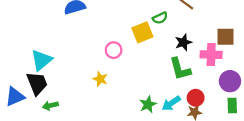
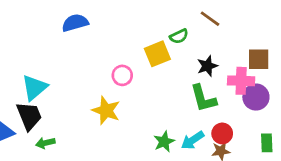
yellow star: (100, 79) -> (106, 111), size x1.5
purple circle: (230, 81) -> (256, 97), moved

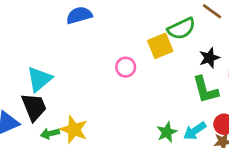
green semicircle: (179, 36) -> (181, 29), size x1.5
yellow star: (106, 111) -> (74, 130), moved

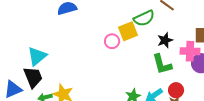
pink circle: (126, 67) -> (112, 41), moved

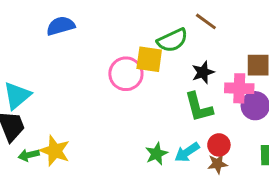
yellow square: (128, 31) -> (149, 59), turned 30
pink circle: (112, 41) -> (126, 74), size x1.5

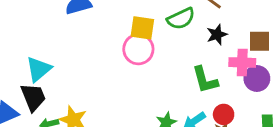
yellow square: (149, 59) -> (142, 28), moved
black star: (203, 72) -> (217, 35), moved

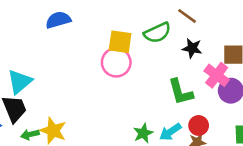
black star: (217, 35) -> (192, 48), turned 30
pink cross: (242, 63) -> (217, 75), turned 35

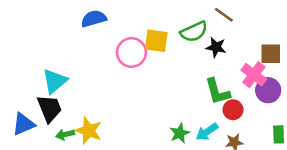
black star: (192, 48) -> (216, 47), moved
pink circle: (116, 62) -> (131, 52), moved
red circle: (199, 125) -> (233, 110), moved

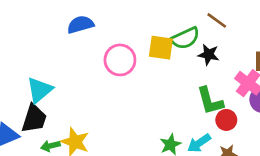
yellow square: (156, 41) -> (161, 48), moved
black trapezoid: (49, 108) -> (34, 119), turned 40

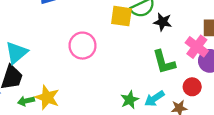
pink circle: (120, 60) -> (83, 46), moved
red circle: (226, 120) -> (192, 87), moved

